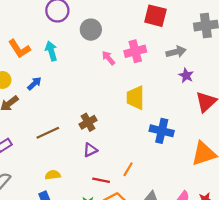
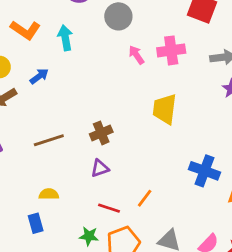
orange L-shape: (19, 49) -> (25, 30), turned -30
blue cross: (162, 131) -> (204, 171), moved

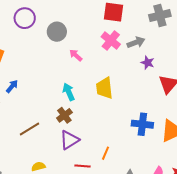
cyan arrow: (65, 38) -> (69, 92), moved
pink cross: (171, 50) -> (111, 40), moved, turned -30
purple triangle: (100, 168) -> (69, 140), size x1.5

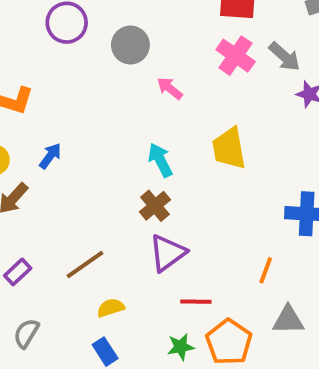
gray arrow: (136, 42) -> (285, 57), turned 66
brown line: (29, 129) -> (85, 264), moved
orange line: (106, 153) -> (266, 270), moved

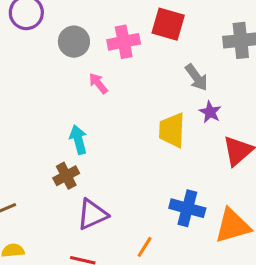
pink cross: (236, 56) -> (124, 42), moved, turned 32
yellow trapezoid: (229, 148) -> (172, 130), moved
purple triangle: (167, 253) -> (92, 214), moved

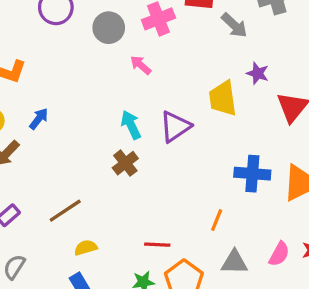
gray arrow: (197, 77) -> (234, 25), moved
purple triangle: (92, 214) -> (175, 127), moved

